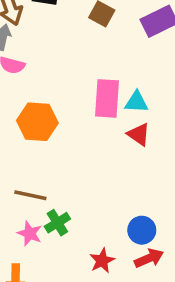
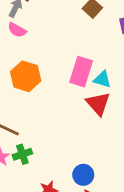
red triangle: (139, 134) -> (98, 104), size x1.4

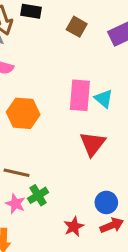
cyan triangle: (102, 79) -> (104, 99), turned 36
red triangle: (98, 104) -> (93, 144), moved, turned 32

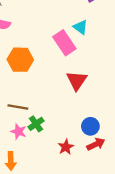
pink rectangle: (80, 95) -> (64, 43), turned -35
cyan triangle: (104, 99) -> (81, 27), moved

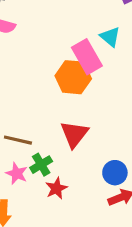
orange hexagon: (20, 60) -> (73, 77), moved
red triangle: (77, 81) -> (74, 134), moved
red star: (66, 147) -> (56, 188), moved

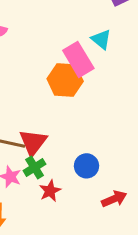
red triangle: (74, 134) -> (33, 142), moved
blue circle: (115, 173) -> (86, 166), moved

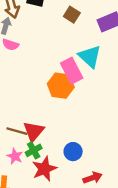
cyan triangle: (101, 39) -> (90, 56), size x1.5
red star: (50, 191) -> (44, 169), size x1.5

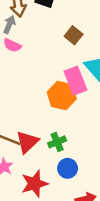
brown square: (72, 15) -> (74, 35), moved
green cross: (34, 150) -> (57, 142), moved

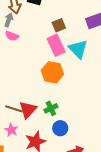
brown square: (74, 35) -> (59, 25), turned 32
pink rectangle: (75, 81) -> (56, 45), moved

